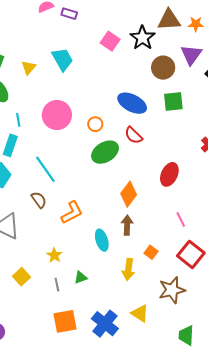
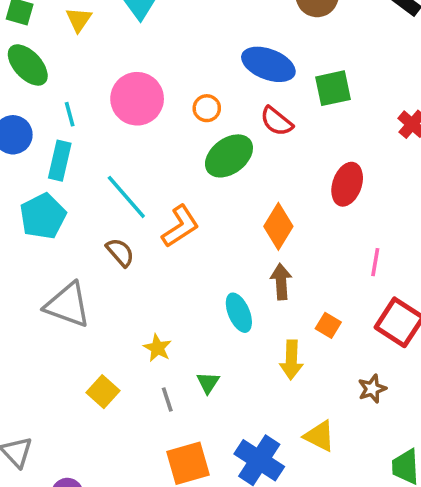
green square: (173, 102) -> (333, 88), moved
orange L-shape: (72, 213) -> (180, 226), moved
pink line: (181, 220) -> (375, 262), turned 42
green triangle: (81, 277) -> (208, 383), turned -32
brown star: (172, 290) -> (372, 389), size x0.6

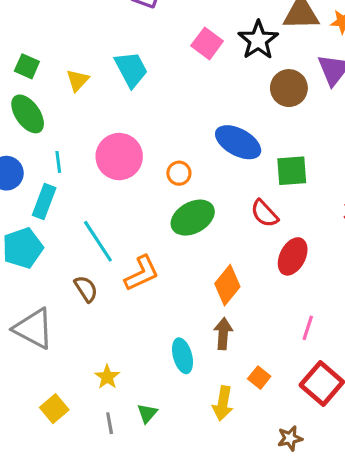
red semicircle: (277, 121) -> (264, 213), moved

